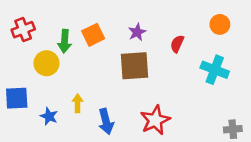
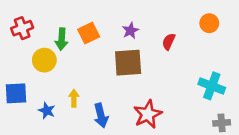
cyan cross: (215, 70) -> (212, 86), moved

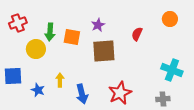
purple star: (130, 31) -> (98, 25), moved
orange square: (89, 33) -> (72, 37), moved, turned 36
gray cross: (222, 123) -> (163, 99), moved

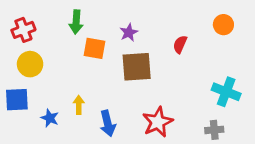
green arrow: (50, 32) -> (76, 22), moved
yellow circle: (36, 49) -> (30, 64), moved

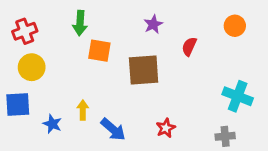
purple star: (129, 33) -> (153, 24), moved
red star: (158, 122) -> (166, 128), size x0.6
blue arrow: (108, 123) -> (113, 129), turned -35

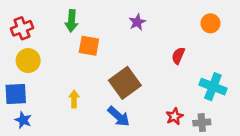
red semicircle: (189, 46) -> (178, 56), moved
brown square: (144, 70) -> (125, 83), moved, turned -32
blue star: (52, 124) -> (23, 120), moved
red star: (166, 128) -> (174, 116), moved
blue arrow: (113, 129) -> (119, 116), moved

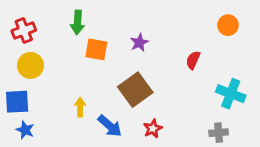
purple star: (137, 22) -> (139, 43), moved
blue arrow: (119, 116) -> (110, 126), moved
red star: (174, 116) -> (153, 129), moved

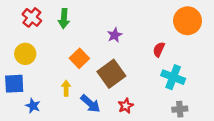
orange circle: (228, 25) -> (188, 21), size x1.6
red cross: (24, 31) -> (32, 17), moved, turned -30
orange square: (96, 49) -> (79, 58), moved, turned 36
cyan cross: (231, 94) -> (173, 77), moved
blue star: (25, 130) -> (33, 106), moved

